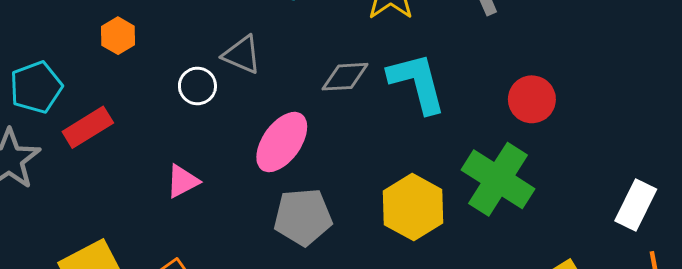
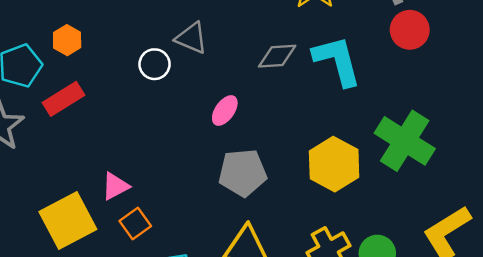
orange hexagon: (118, 36) -> (67, 40), moved
red circle: (532, 99) -> (410, 30), moved
pink ellipse: (282, 142) -> (225, 111), size x0.6
pink triangle: (182, 181) -> (115, 186), moved

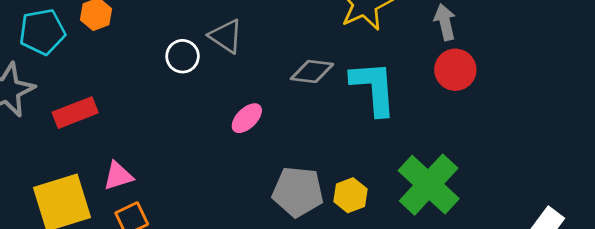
red rectangle: (64, 99) -> (75, 113), moved
yellow hexagon: (334, 164) -> (350, 195), size x0.6
gray pentagon: (243, 173) -> (298, 192), moved

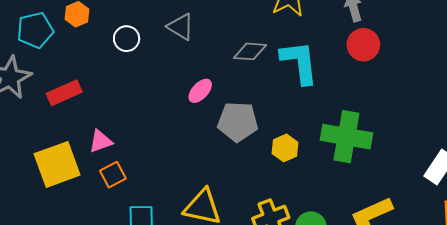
white circle: (183, 56) -> (127, 39), moved
green cross: (429, 185) -> (346, 137), turned -30
gray pentagon: (298, 192) -> (238, 122), moved

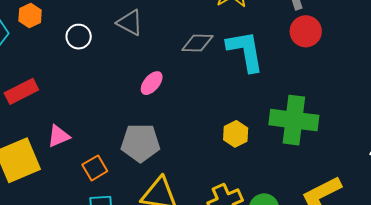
gray pentagon: (238, 122) -> (140, 143), moved
orange square: (113, 175) -> (95, 168), moved

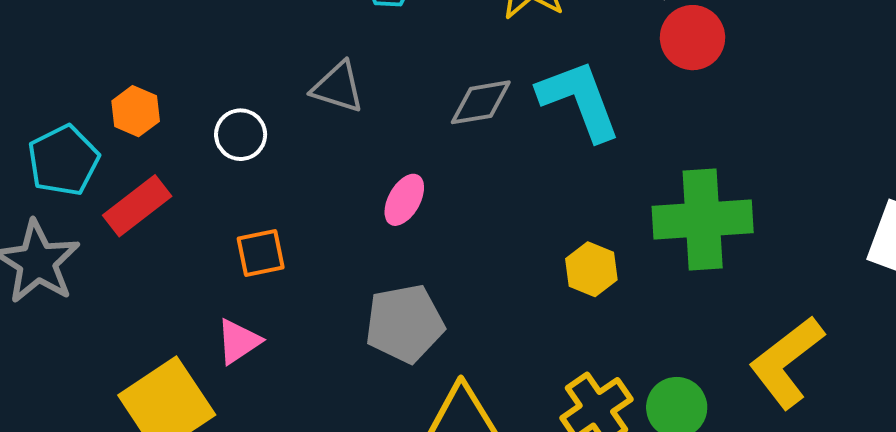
red rectangle: (21, 91) -> (137, 206), moved
orange square: (95, 168) -> (261, 253), moved, turned 30

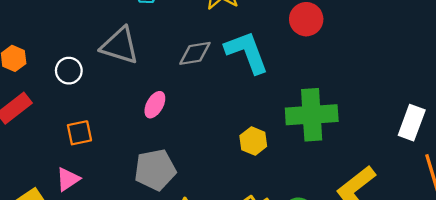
gray triangle: (338, 87) -> (120, 46), size x1.4

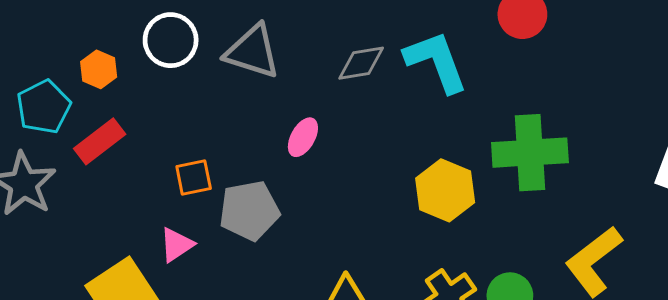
white circle: (69, 71) -> (171, 40), moved, size x1.4
yellow hexagon: (253, 141) -> (445, 190), size x1.5
gray pentagon: (155, 170) -> (249, 211), moved

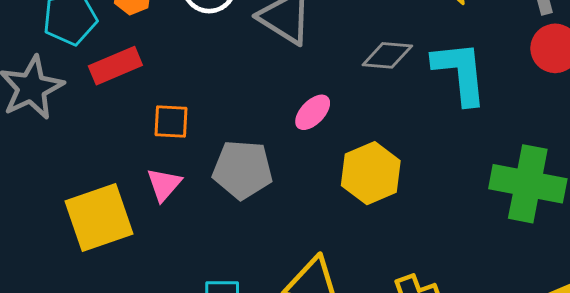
orange square: (194, 178) -> (171, 122), moved
yellow hexagon: (445, 190) -> (371, 173), moved
pink triangle: (177, 245) -> (164, 184), turned -30

